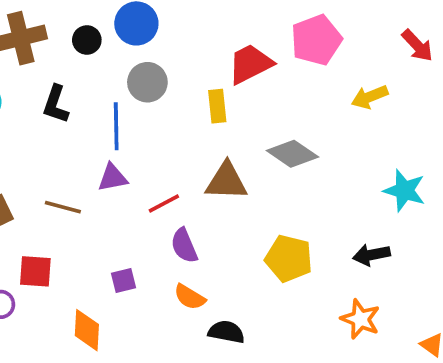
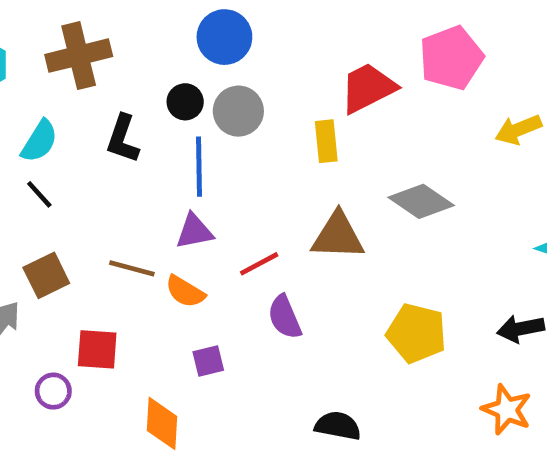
black circle: (87, 40) -> (185, 102), moved
orange semicircle: (190, 297) -> (185, 292), moved

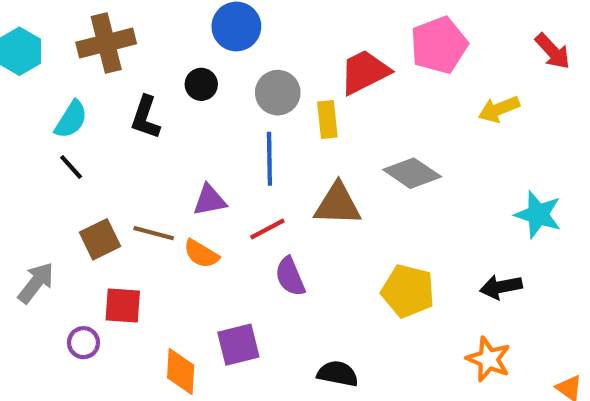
gray circle: (238, 111) -> (278, 93), moved
blue line: (199, 167) -> (269, 159), moved
brown square: (46, 275) -> (100, 239), moved
purple square: (208, 361) -> (238, 345), moved, size x1.5

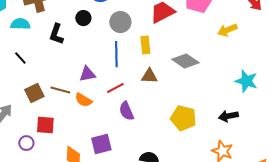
cyan semicircle: (71, 119) -> (20, 24), moved, turned -120
yellow rectangle: (327, 119) -> (145, 45), moved
brown triangle: (338, 204) -> (149, 76), size x0.7

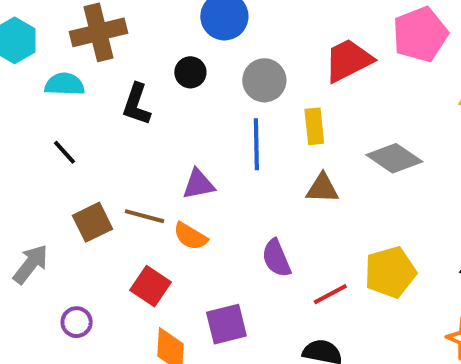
red line: (115, 88) -> (330, 294), moved
yellow pentagon: (183, 118) -> (390, 272), turned -30
red square: (45, 125) -> (150, 286), moved, turned 30

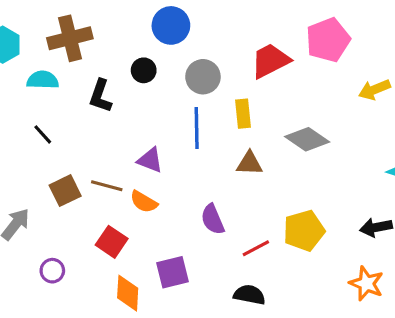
purple triangle: (198, 184) -> (150, 160), turned 32

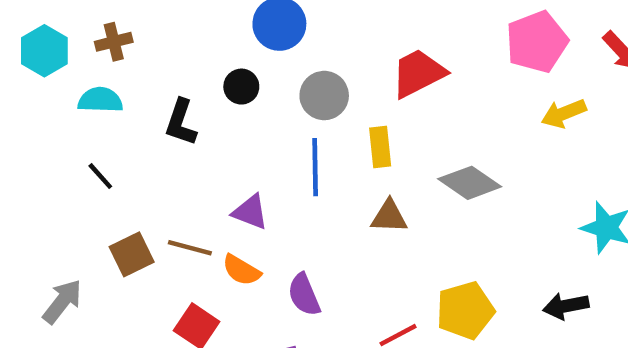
brown cross: (70, 38) -> (114, 42), moved, size x0.6
pink pentagon: (328, 40) -> (537, 42), moved
purple semicircle: (213, 219) -> (304, 295), moved

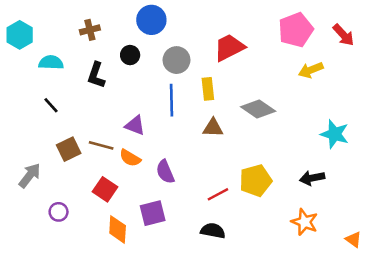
brown cross: (114, 42) -> (90, 30), moved

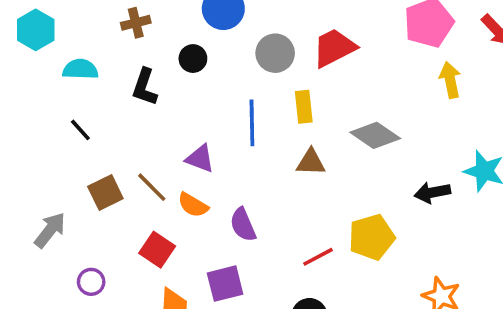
gray circle: (177, 60) -> (275, 53), moved
yellow arrow: (311, 70) -> (450, 80), turned 100
brown line: (101, 145) -> (152, 187), turned 30
black arrow: (312, 178) -> (432, 192), moved

